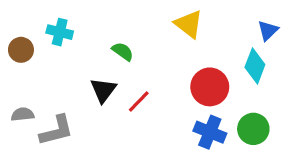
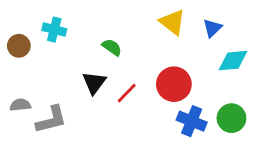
blue triangle: (268, 30) -> (212, 28), moved
cyan diamond: (255, 66) -> (233, 61), turned 64
red circle: (210, 87) -> (174, 84), moved

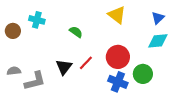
blue triangle: (212, 28) -> (158, 18), moved
black triangle: (94, 83) -> (64, 67), moved
green circle: (231, 118) -> (143, 74), moved
blue cross: (192, 121) -> (118, 82), moved

